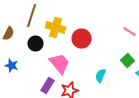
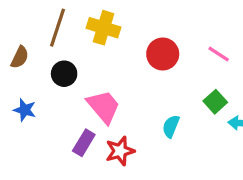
yellow cross: (56, 27) -> (104, 28), moved
red circle: (82, 38) -> (163, 54), moved

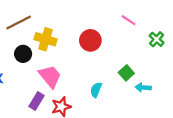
brown line: (58, 28) -> (19, 22), turned 45
yellow cross: (104, 28) -> (45, 39), moved
pink line: (219, 54) -> (129, 20), moved

